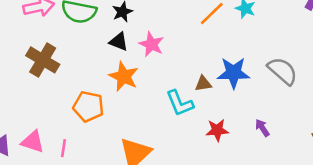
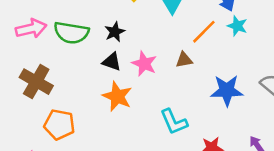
brown triangle: (203, 84) -> (184, 60), moved
orange pentagon: (88, 106) -> (59, 125), moved

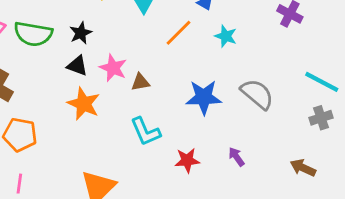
cyan star: (237, 26) -> (226, 36), moved
brown triangle: (184, 60) -> (140, 82), moved

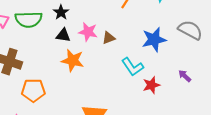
cyan L-shape: (145, 132) -> (133, 67), moved

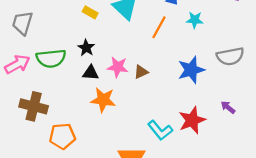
gray semicircle: (190, 30) -> (230, 56), turned 145
cyan L-shape: (133, 67) -> (160, 130), moved
red star: (151, 85) -> (192, 120), size x1.4

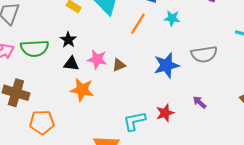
red star: (192, 120) -> (165, 113), size x0.7
cyan L-shape: (160, 130) -> (134, 121), turned 115

